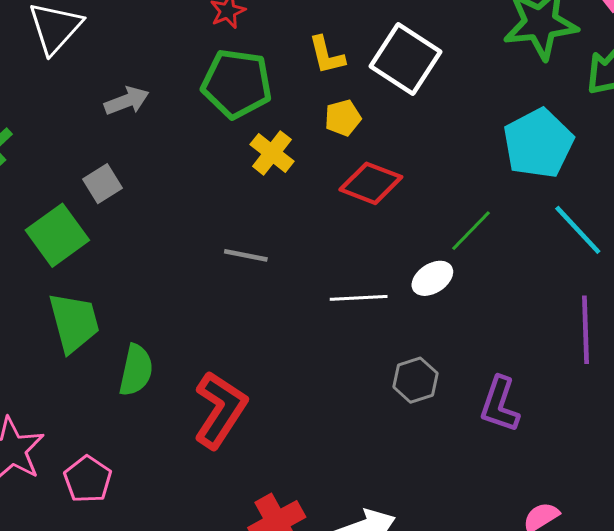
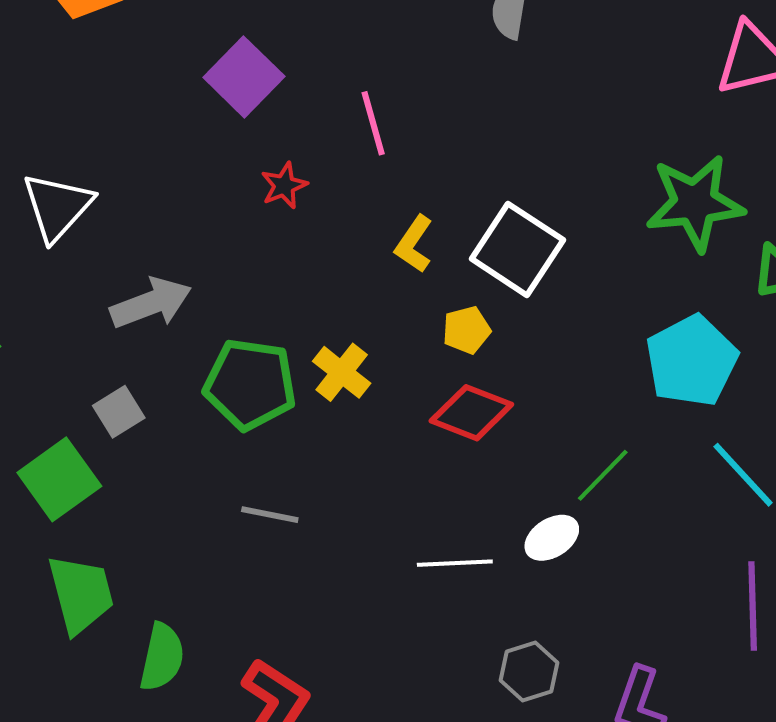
yellow L-shape: (327, 55) -> (414, 244), turned 48
green pentagon: (237, 84) -> (250, 384), moved
gray arrow: (127, 101) -> (151, 303), size x1.4
yellow pentagon: (343, 118) -> (467, 330), moved
gray line: (246, 255) -> (270, 515), moved

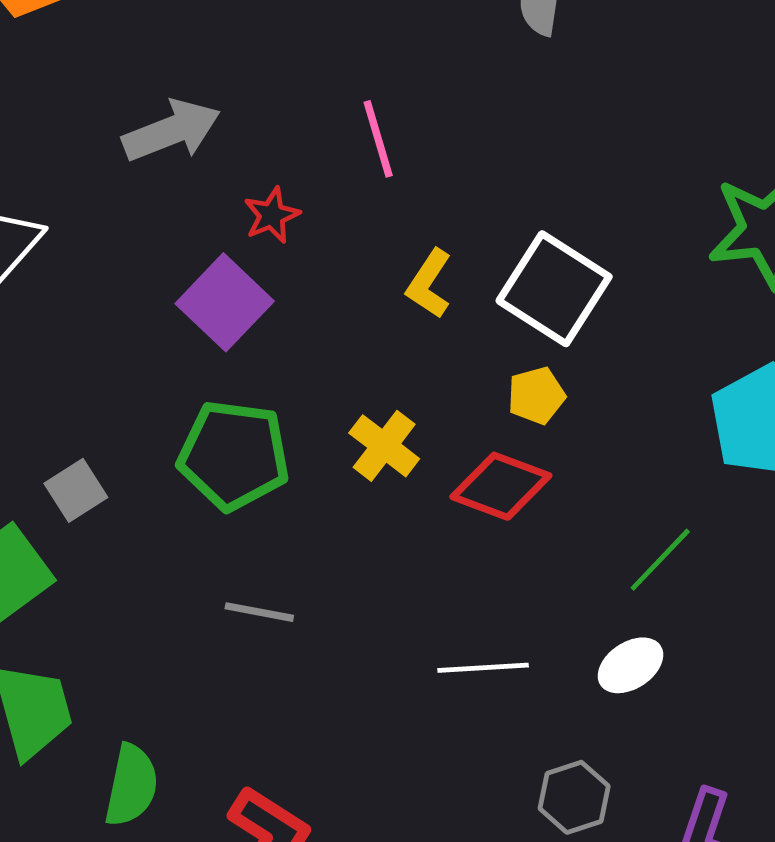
purple square: (244, 77) -> (225, 302), moved
gray arrow: (151, 303) -> (171, 131), moved
yellow pentagon: (467, 330) -> (536, 396), moved
yellow cross: (342, 372) -> (384, 446), moved
white ellipse: (552, 538) -> (630, 665), moved

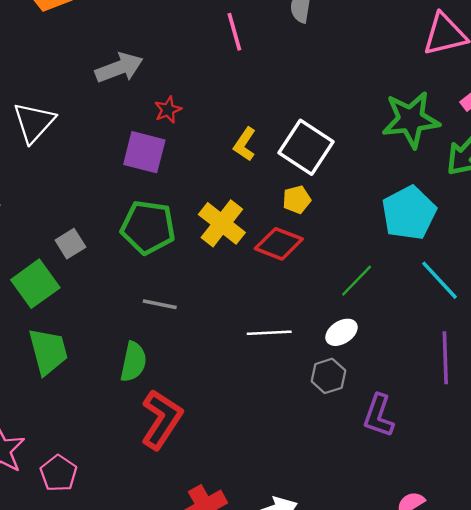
pink line: (378, 139) -> (234, 32), moved
purple square: (225, 302) -> (144, 152), turned -30
yellow cross: (384, 446) -> (222, 223), size x1.4
green semicircle: (131, 785) -> (133, 362), moved
gray hexagon: (574, 797) -> (328, 376), moved

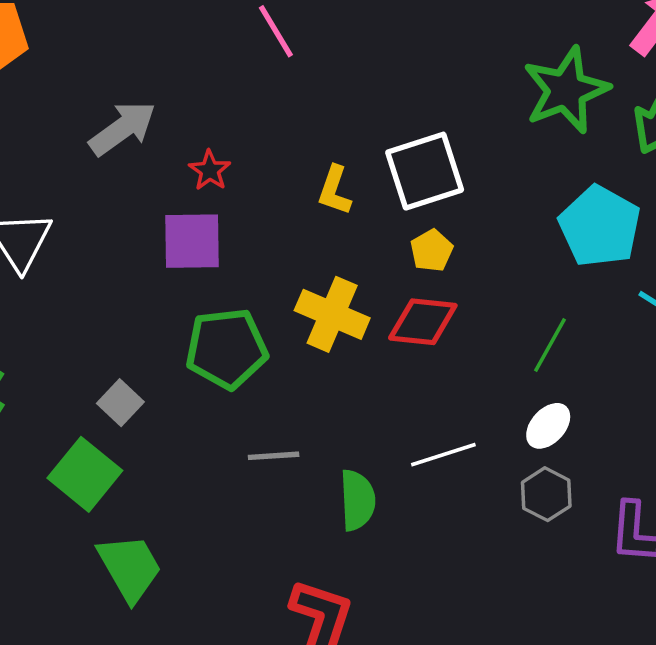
white square: (306, 147) -> (425, 171), turned -36
green semicircle: (133, 362) -> (357, 500), moved

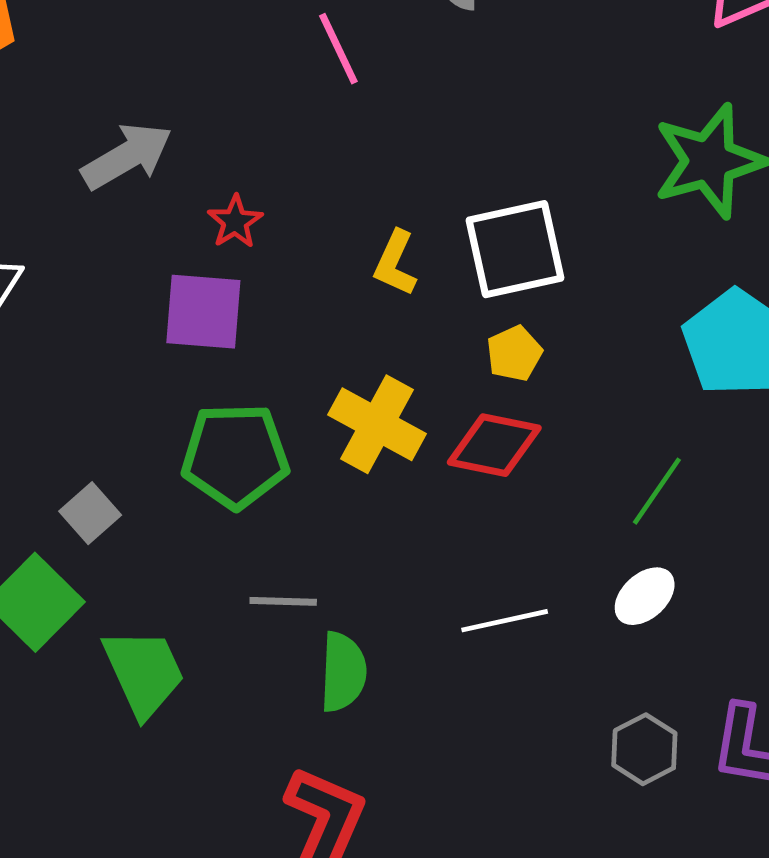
gray hexagon: (546, 494) -> (644, 749), moved
green semicircle: (357, 500) -> (343, 672), moved
green trapezoid: (130, 568) -> (144, 672), moved

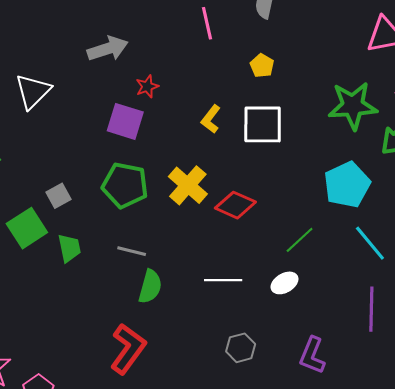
yellow pentagon: (514, 353) -> (262, 66), moved, turned -30
green trapezoid: (144, 672) -> (69, 248), moved, size x0.7
gray hexagon: (644, 749) -> (241, 348), moved

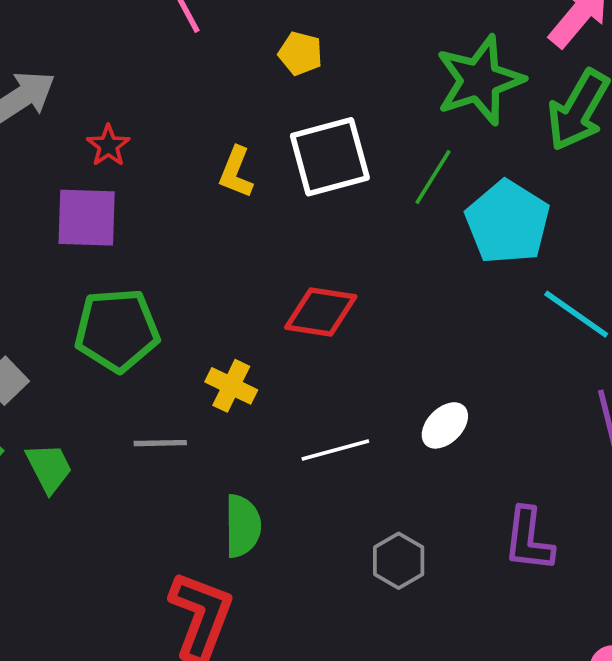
yellow cross: (188, 185) -> (231, 386), moved, size x0.7
green line: (300, 240) -> (433, 177), moved
green semicircle: (150, 287) -> (243, 526), moved

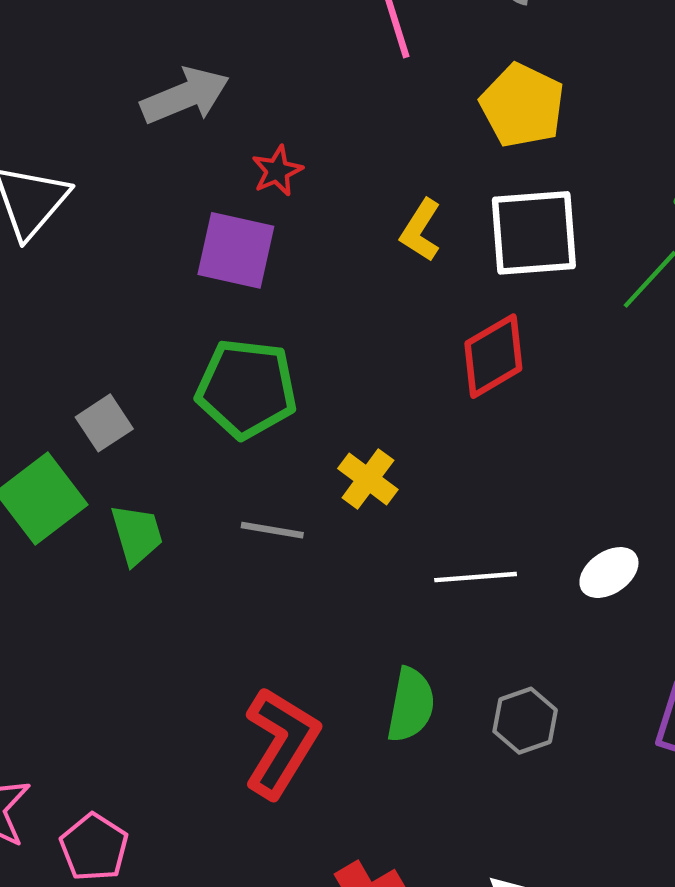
yellow pentagon: (300, 53) -> (522, 105), size x1.6
red diamond: (321, 312) -> (493, 356), moved, turned -50
green semicircle: (243, 526) -> (411, 705), moved

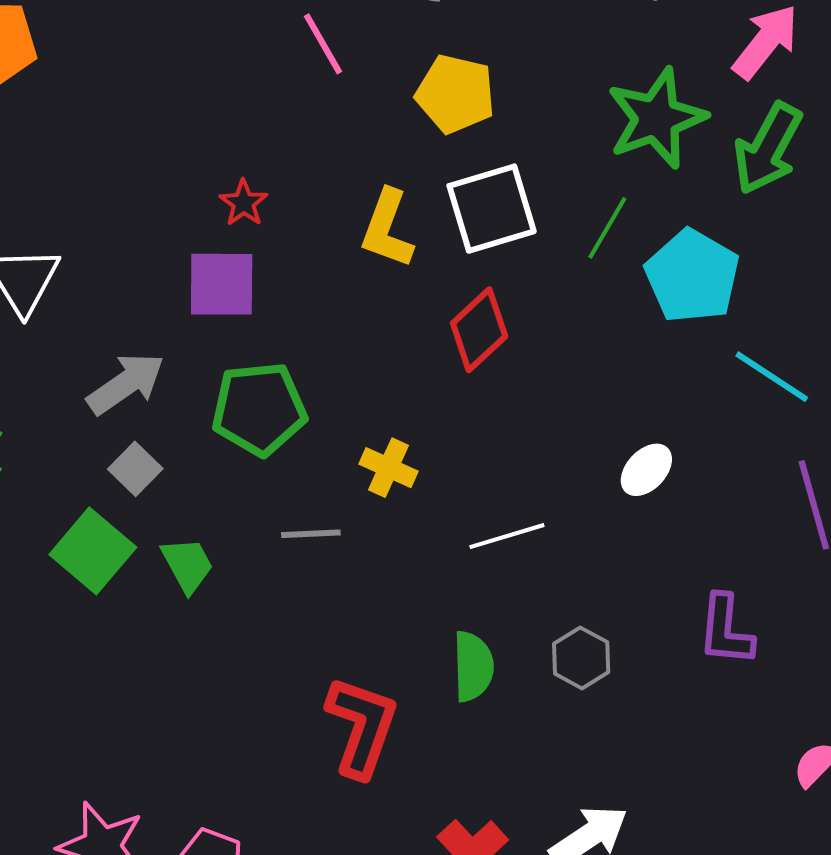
gray arrow: (185, 96) -> (126, 384), moved
yellow L-shape: (421, 230) -> (387, 229), size x1.4
white ellipse: (609, 573) -> (646, 470), moved

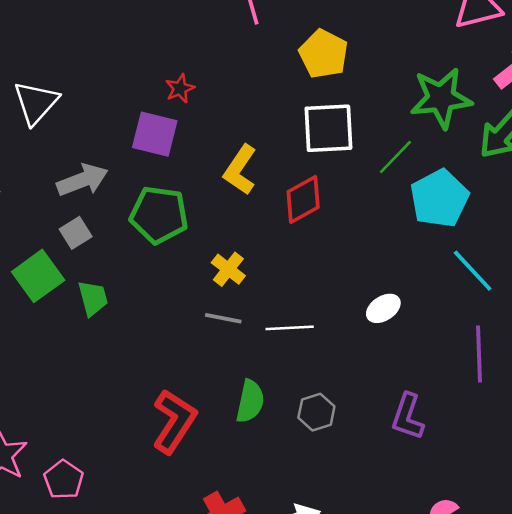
yellow L-shape: (387, 229) -> (240, 170), moved
gray line: (311, 534) -> (223, 318), moved

